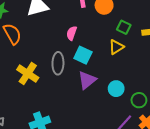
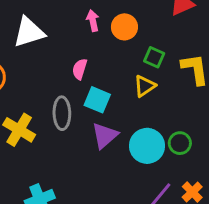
cyan circle: (116, 89) -> (147, 146), size x1.5
green circle: (139, 100) -> (180, 143), moved

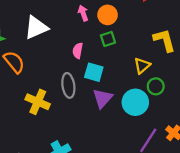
green square: (154, 57) -> (108, 39), moved, turned -35
yellow triangle: (145, 86) -> (142, 66), moved
green circle: (180, 143) -> (156, 86), moved

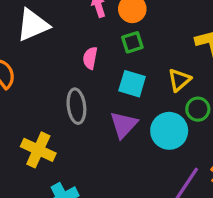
cyan square: (94, 72) -> (132, 84), moved
yellow cross: (38, 102) -> (38, 150), moved

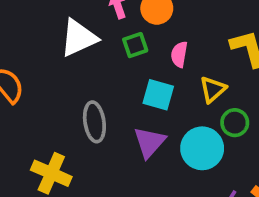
white triangle: (33, 25) -> (79, 38), moved
green square: (132, 42) -> (135, 45), moved
pink semicircle: (90, 58) -> (179, 54), moved

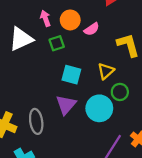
pink semicircle: (179, 54) -> (92, 29), moved, turned -133
gray ellipse: (94, 122) -> (36, 121), moved

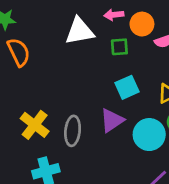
pink arrow: (45, 18) -> (114, 15), turned -91
cyan square: (71, 75) -> (127, 87), turned 36

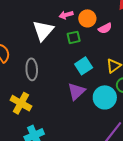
white triangle: (80, 31) -> (43, 31), turned -30
gray ellipse: (73, 131) -> (32, 69), moved

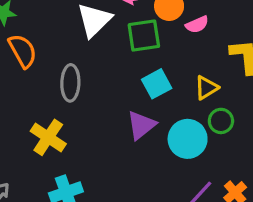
green square: (74, 37) -> (144, 36), size x1.5

